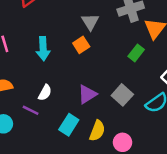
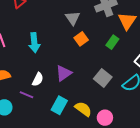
orange square: (81, 45) -> (81, 39), moved
purple triangle: (87, 94) -> (64, 73), moved
yellow semicircle: (97, 131) -> (83, 109), turned -72

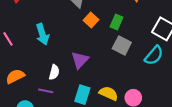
green rectangle: (112, 42) -> (116, 22), moved
gray square: (103, 78) -> (122, 45), moved

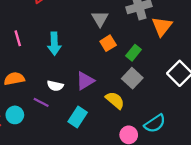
cyan semicircle: (154, 55) -> (155, 123), moved
white semicircle: (54, 72) -> (55, 86), turned 72
yellow semicircle: (109, 93) -> (115, 100), moved

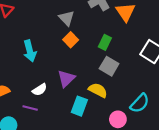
orange square: (108, 43) -> (71, 40), moved
white semicircle: (55, 86) -> (40, 90), turned -32
cyan rectangle: (78, 117) -> (79, 106), moved

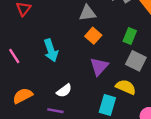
gray triangle: (67, 18) -> (87, 13), turned -49
purple triangle: (66, 79) -> (99, 66), moved

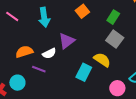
pink line: (14, 56) -> (12, 16), turned -32
purple triangle: (99, 66) -> (67, 41), moved
orange semicircle: (23, 96) -> (24, 52), moved

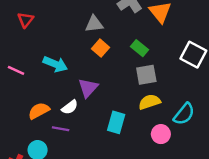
cyan arrow: (44, 17) -> (55, 64), turned -48
green rectangle: (113, 17) -> (140, 48), turned -72
gray square: (115, 39) -> (146, 75), turned -36
yellow semicircle: (102, 60) -> (149, 102), moved, turned -42

